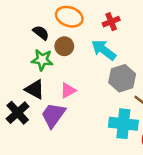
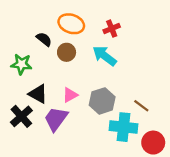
green star: (42, 60) -> (21, 64), moved
gray hexagon: (122, 78) -> (102, 101), moved

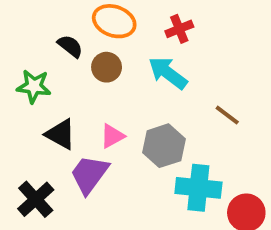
brown line: (141, 106) -> (227, 115), moved
black cross: (21, 116) -> (36, 199), moved

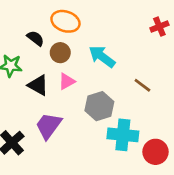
red cross: (179, 29) -> (159, 27), moved
black triangle: (61, 134) -> (38, 85), moved
pink triangle: (112, 136) -> (67, 81), moved

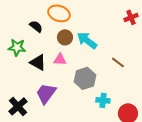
brown circle: (60, 53) -> (65, 37), moved
pink triangle: (67, 81) -> (60, 59), turned 32
cyan cross: (123, 135) -> (103, 100), size x0.6

